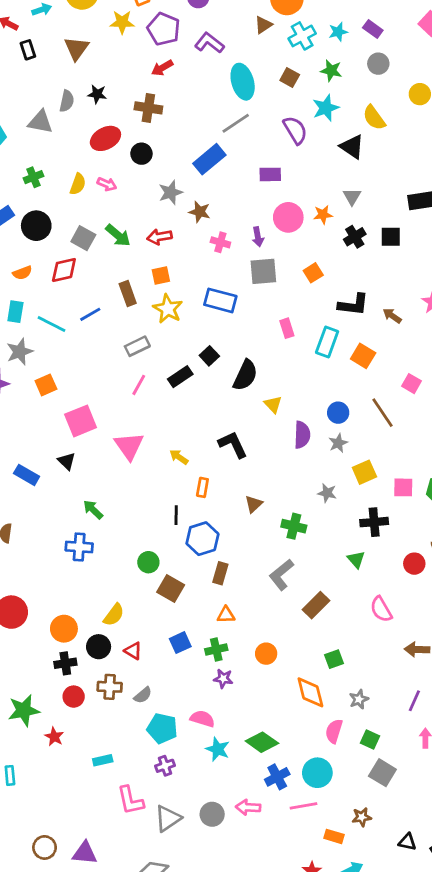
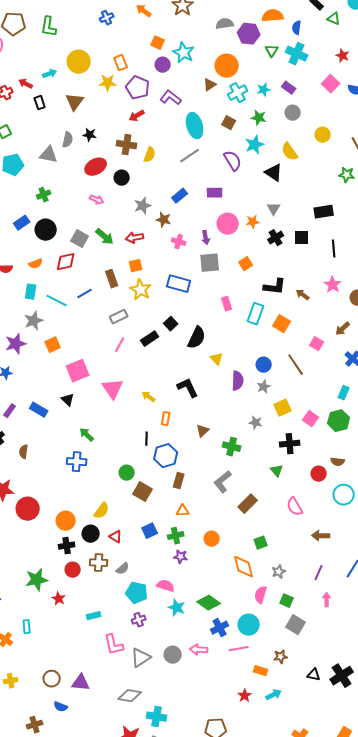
blue rectangle: (209, 159) -> (180, 196), moved, size x0.7
yellow semicircle: (78, 184) -> (150, 155), moved
pink square: (403, 487) -> (311, 419), turned 35

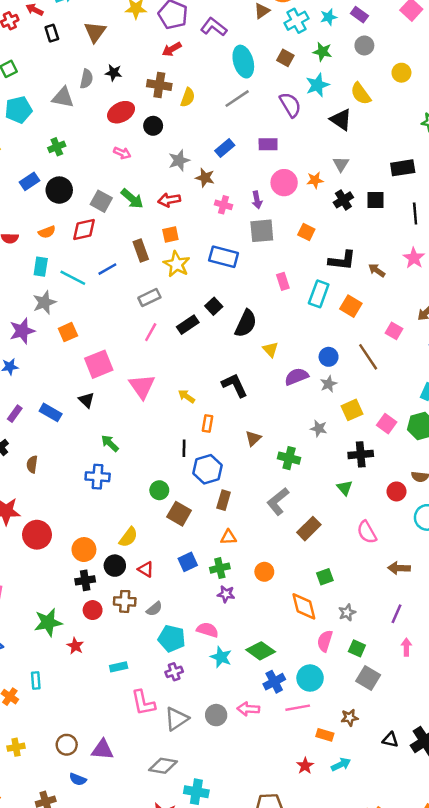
orange square: (246, 264) -> (306, 232), turned -32
purple semicircle: (238, 381) -> (296, 377), turned -114

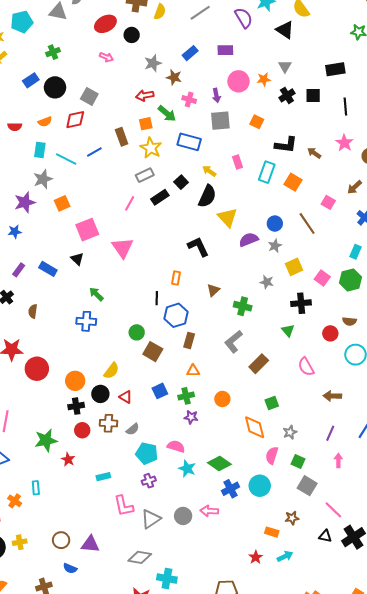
green arrow: (132, 199) -> (167, 114), moved
gray rectangle: (149, 298) -> (145, 175), moved
yellow triangle: (270, 349) -> (227, 217), size x1.5
yellow arrow: (186, 396) -> (209, 171), moved
pink line: (298, 708) -> (333, 510), moved, turned 54

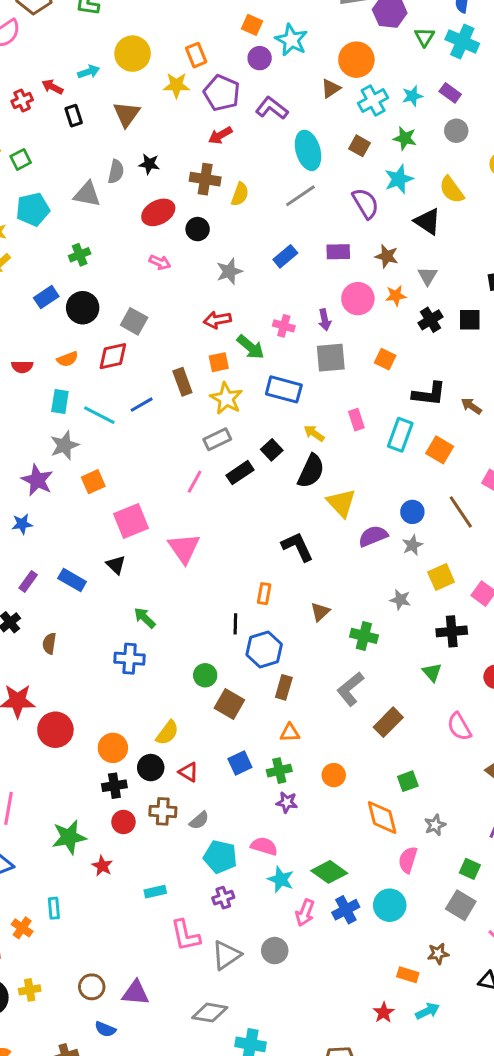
brown star: (174, 77) -> (387, 256), moved
purple star: (25, 202) -> (37, 480), turned -30
green square: (298, 462) -> (470, 869), moved
pink arrow: (209, 511) -> (305, 913), moved, turned -72

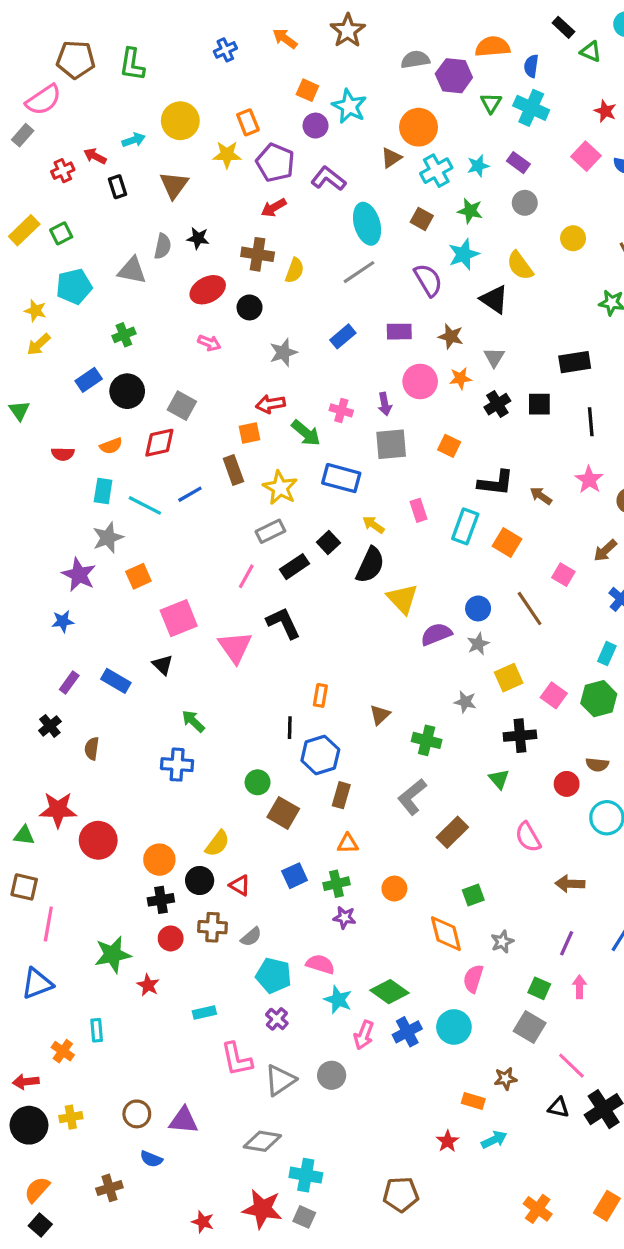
orange square: (219, 362) -> (250, 433), moved
black L-shape: (297, 547) -> (283, 623), moved
purple cross: (223, 898) -> (277, 1019), turned -30

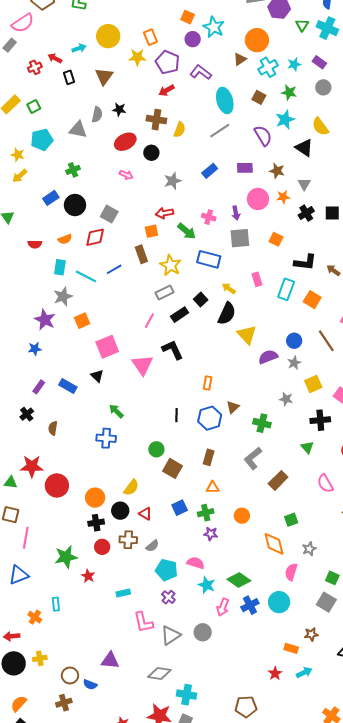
orange rectangle: (320, 695) -> (208, 383), moved
blue hexagon: (320, 755) -> (210, 418), moved
brown circle: (137, 1114) -> (70, 675), moved

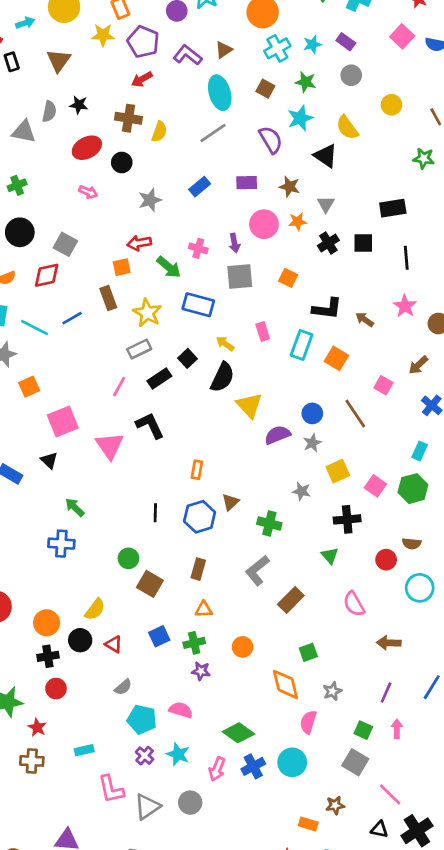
brown triangle: (240, 59) -> (224, 50), moved
brown cross: (128, 540) -> (32, 761), moved
cyan star: (207, 585) -> (178, 754), moved

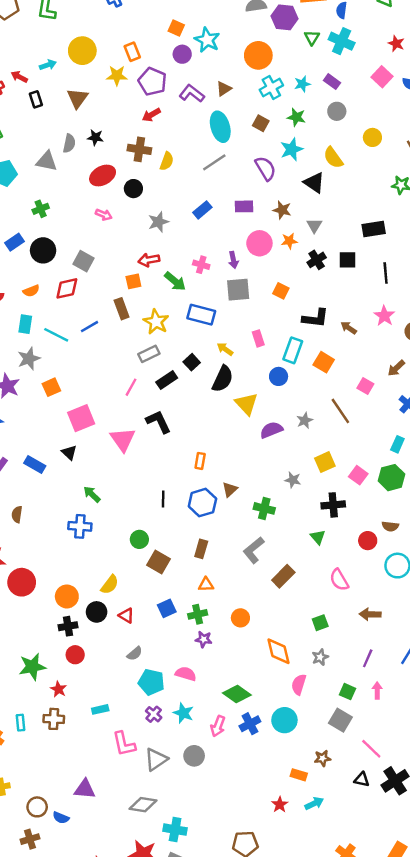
blue circle: (312, 413) -> (279, 376), moved
gray star: (312, 443) -> (305, 420), moved
green square: (308, 652) -> (320, 623), moved

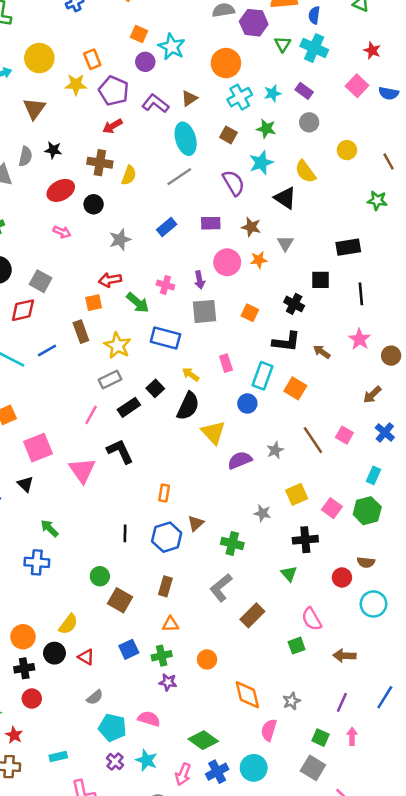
black cross: (317, 260) -> (294, 304), moved, turned -30
pink square: (365, 386) -> (344, 435), moved
green square: (320, 623) -> (297, 646), moved

